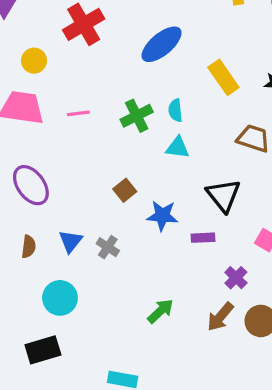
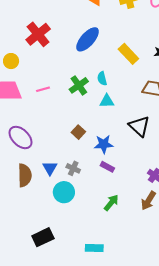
purple rectangle: (203, 238) -> (107, 167), moved, turned 40
brown semicircle: (29, 247) -> (25, 175), size x1.6
cyan circle: (60, 298) -> (64, 192), moved

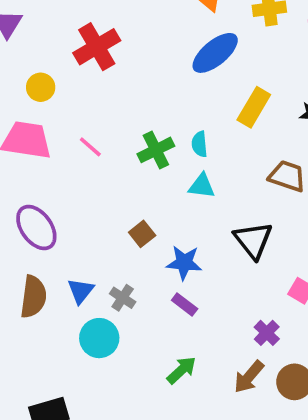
blue ellipse: (88, 39) -> (215, 53), moved
yellow rectangle: (128, 54) -> (254, 107), turned 65
pink line: (43, 89) -> (90, 147), turned 48

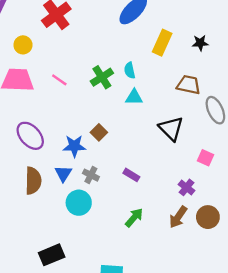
blue star: (184, 263) -> (74, 146), moved

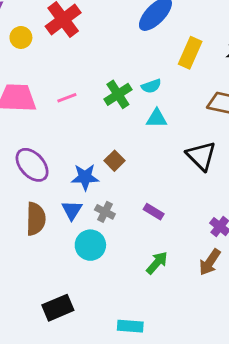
yellow circle: (23, 45) -> (21, 37), moved
cyan semicircle: (130, 70) -> (151, 86), turned -98
pink line: (59, 80) -> (67, 98), turned -56

